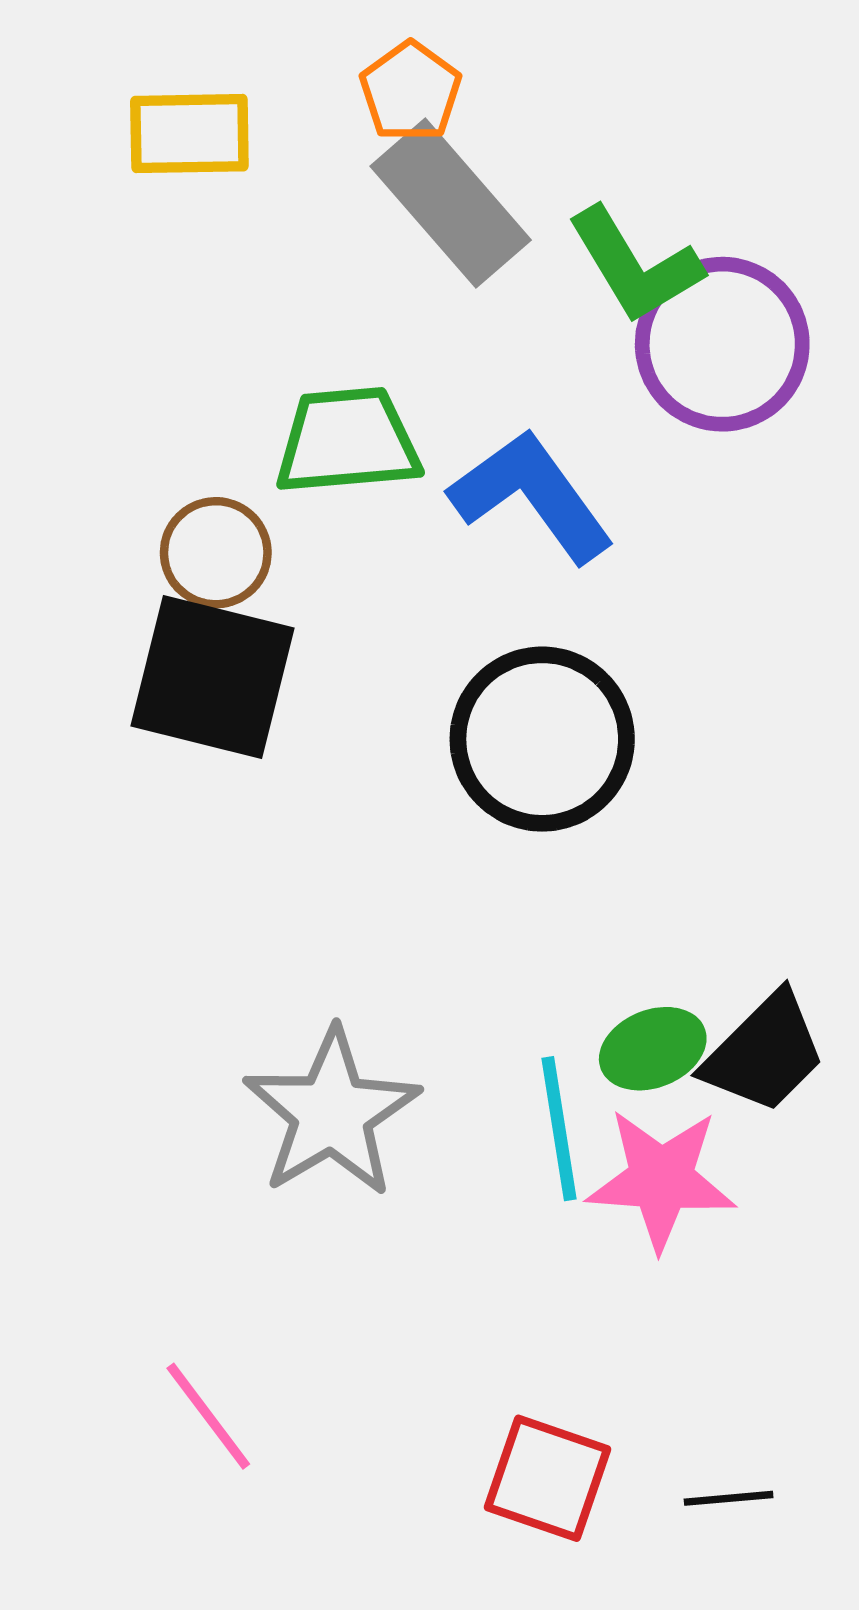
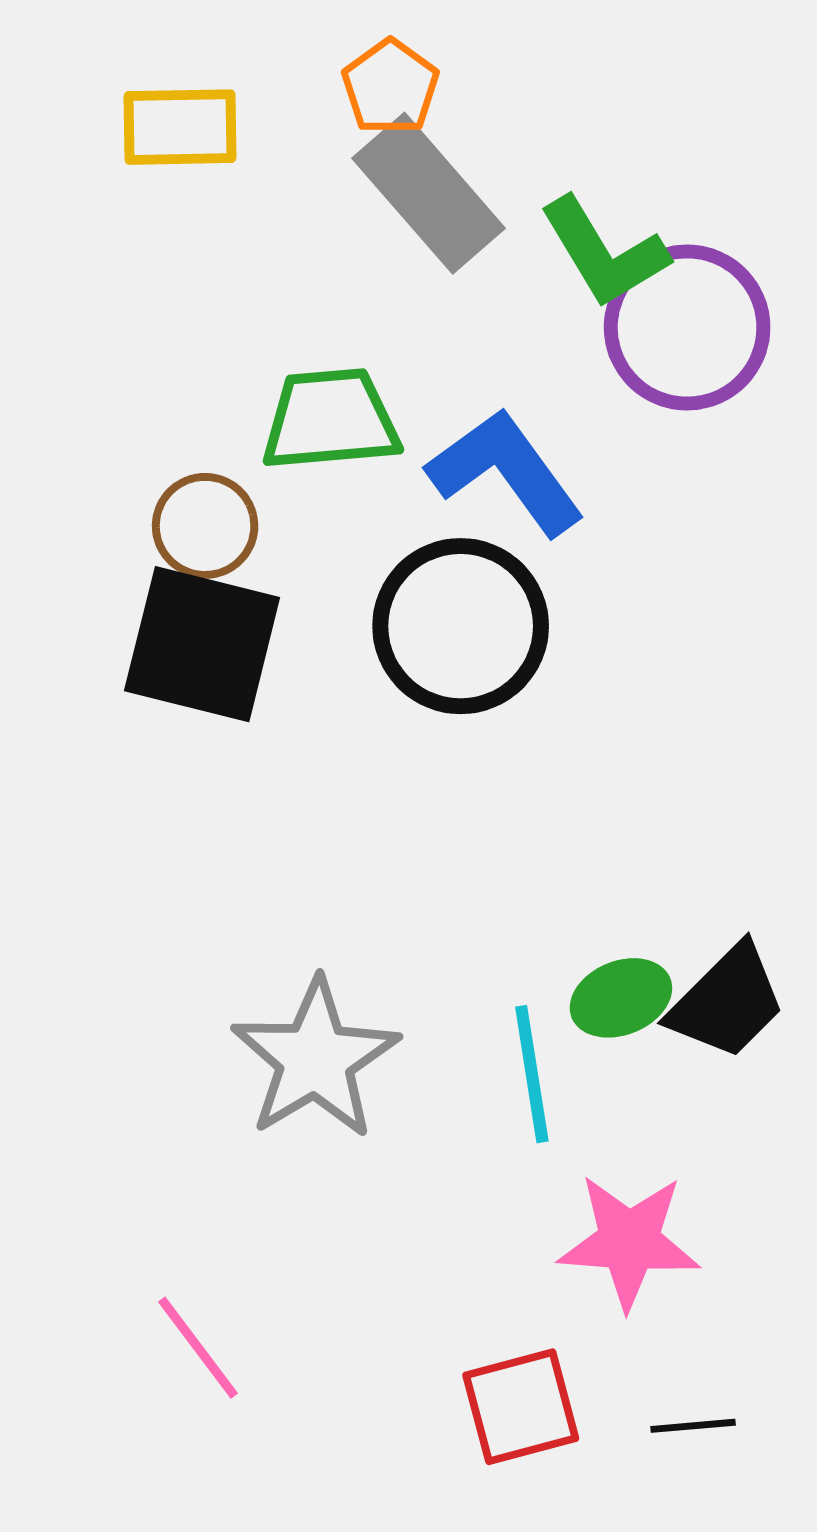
black circle: (542, 739) -> (461, 626), moved
pink star: (661, 1179) -> (629, 1241), moved
red square: (547, 1478) -> (521, 1407), turned -34

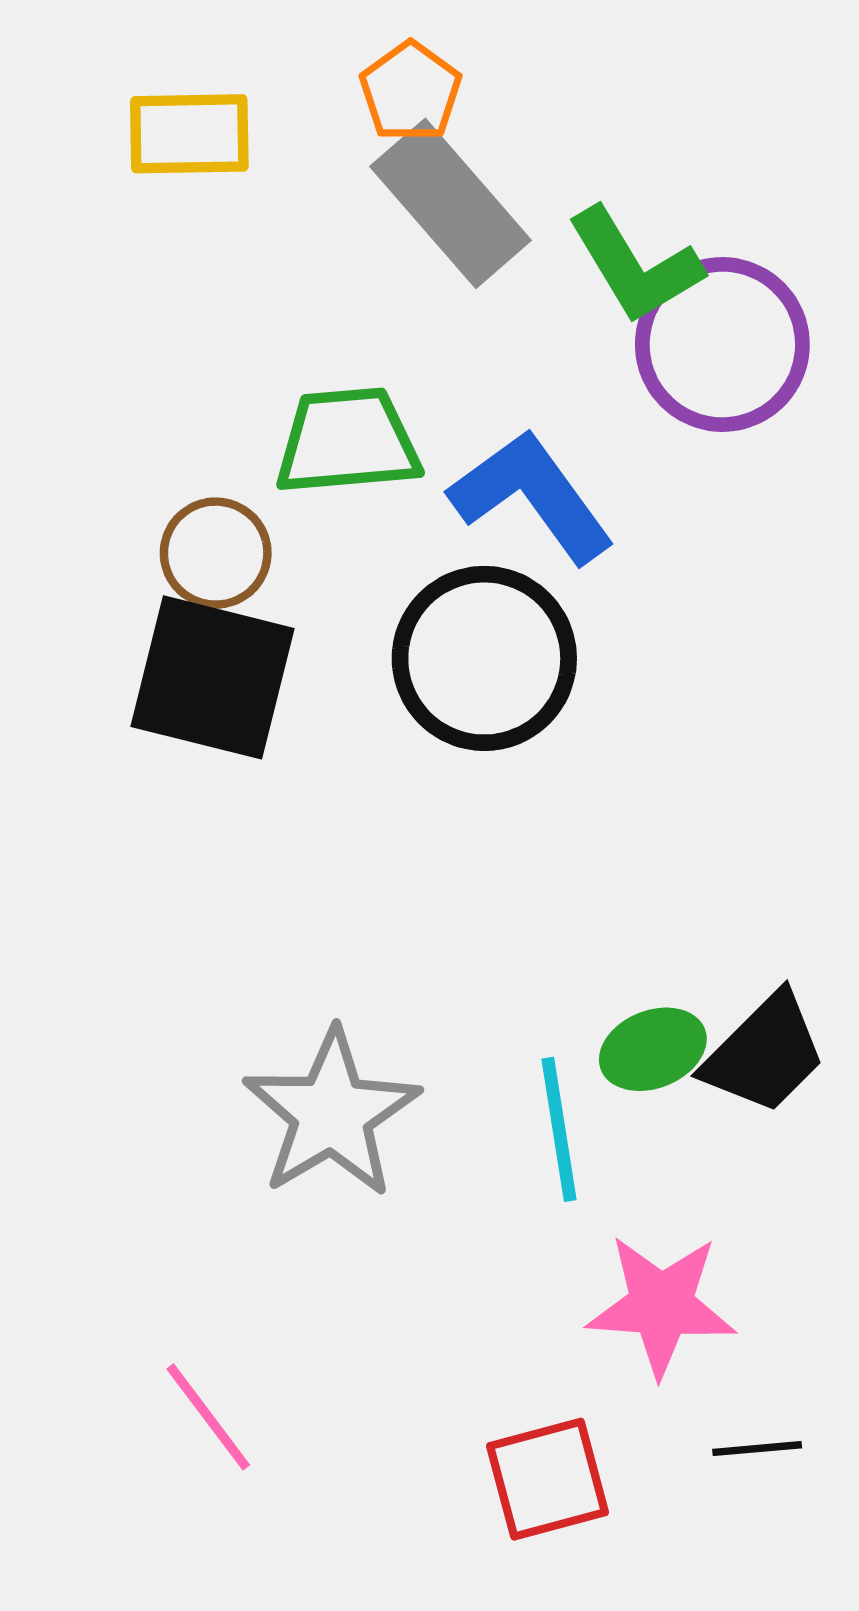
black line: (693, 1426) -> (757, 1449), moved

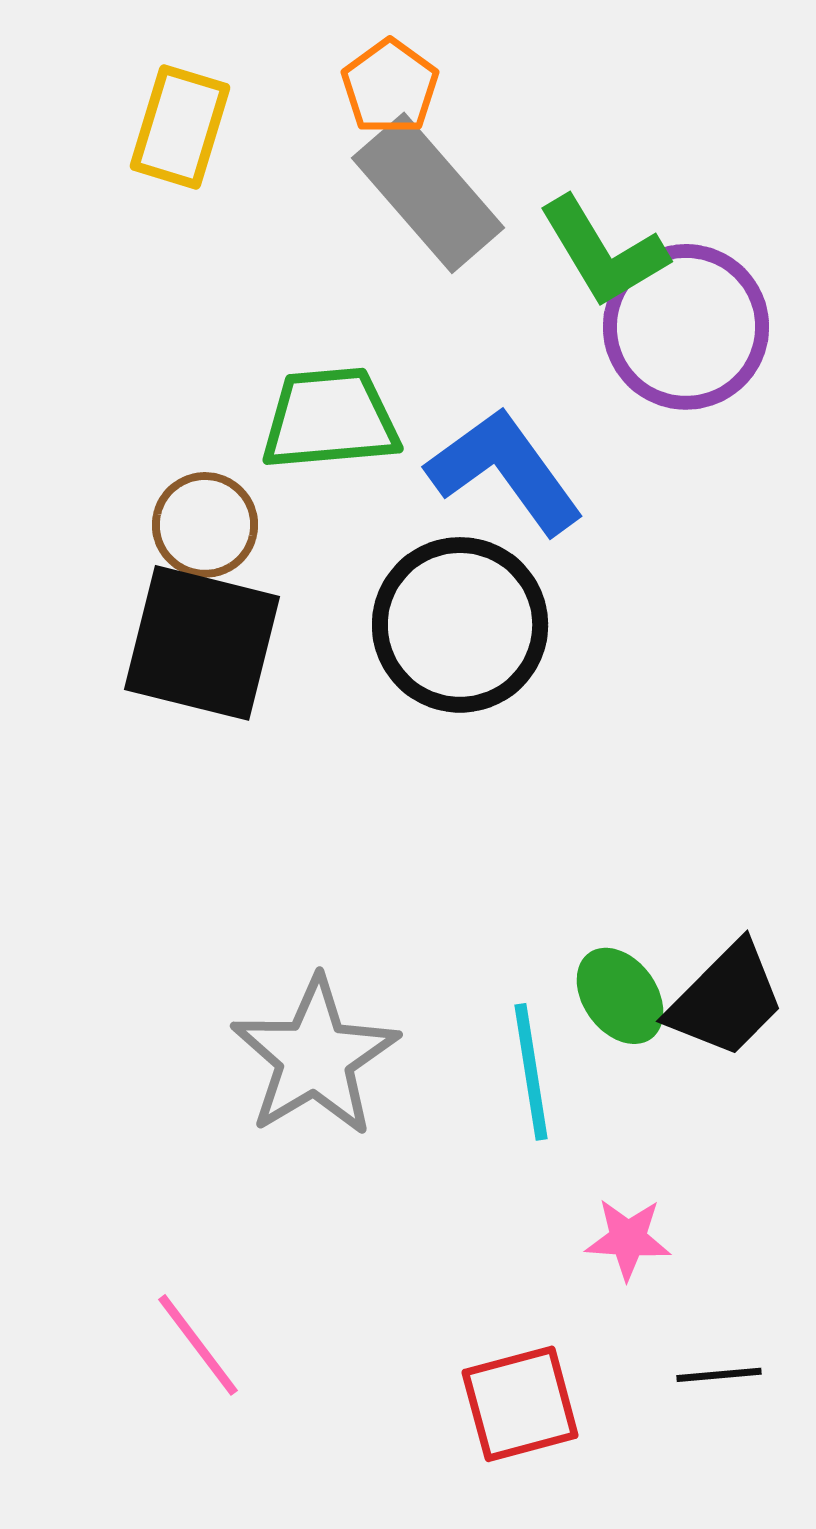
yellow rectangle: (189, 134) -> (180, 127), turned -72
green ellipse: (653, 1049) -> (620, 996), turned 76
pink star: (661, 1305) -> (628, 1239), size x0.6

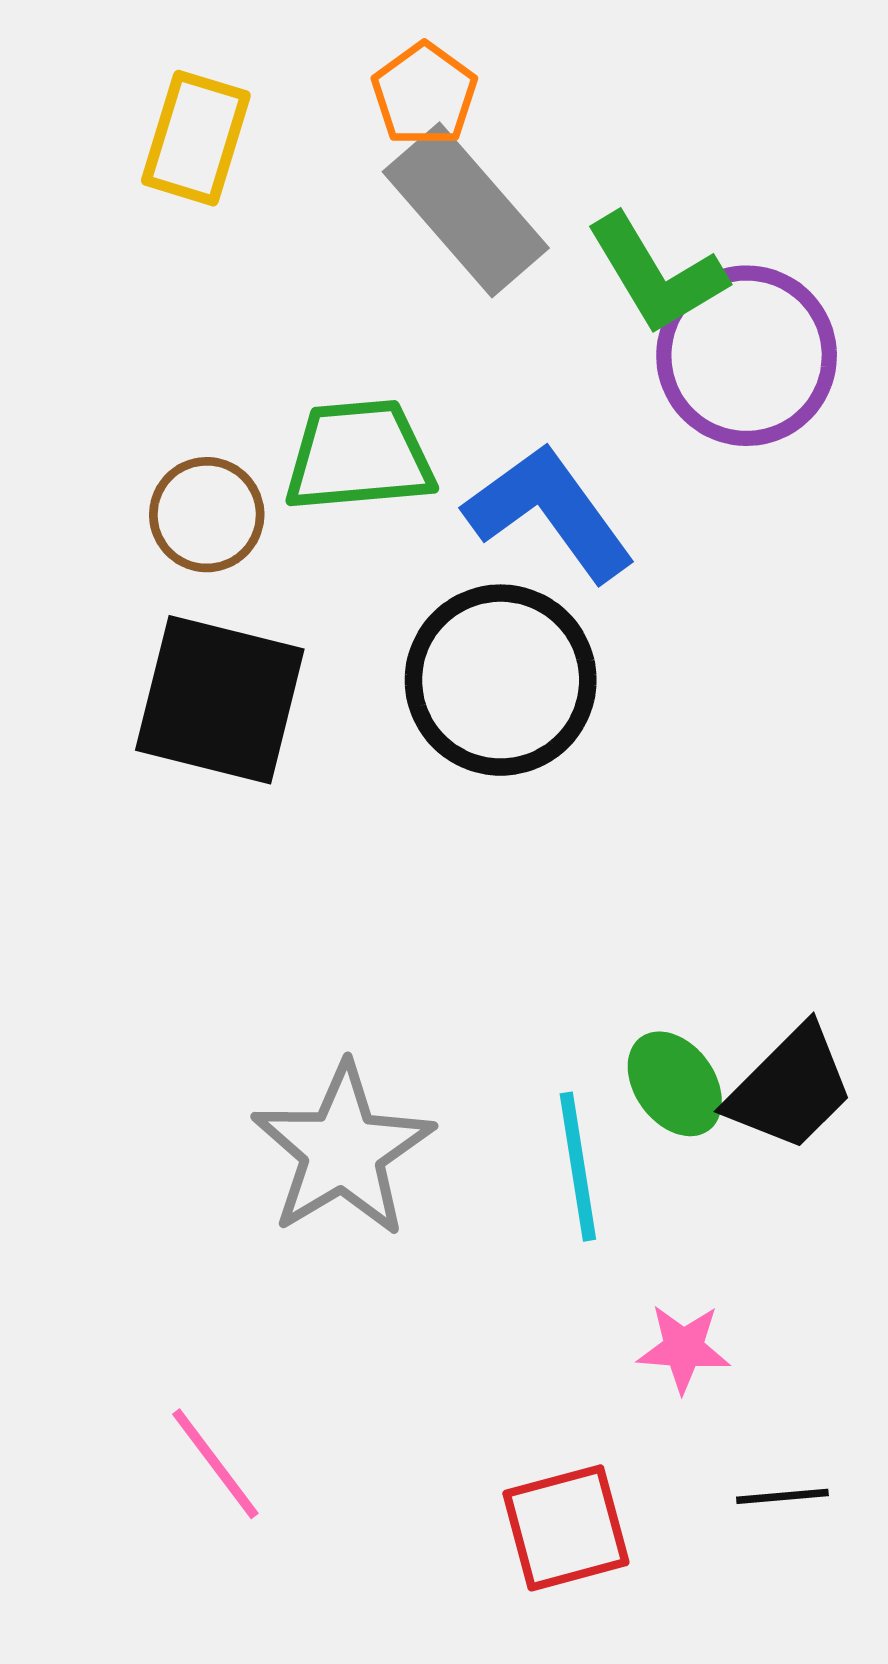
brown circle: (205, 525) -> (207, 515), moved

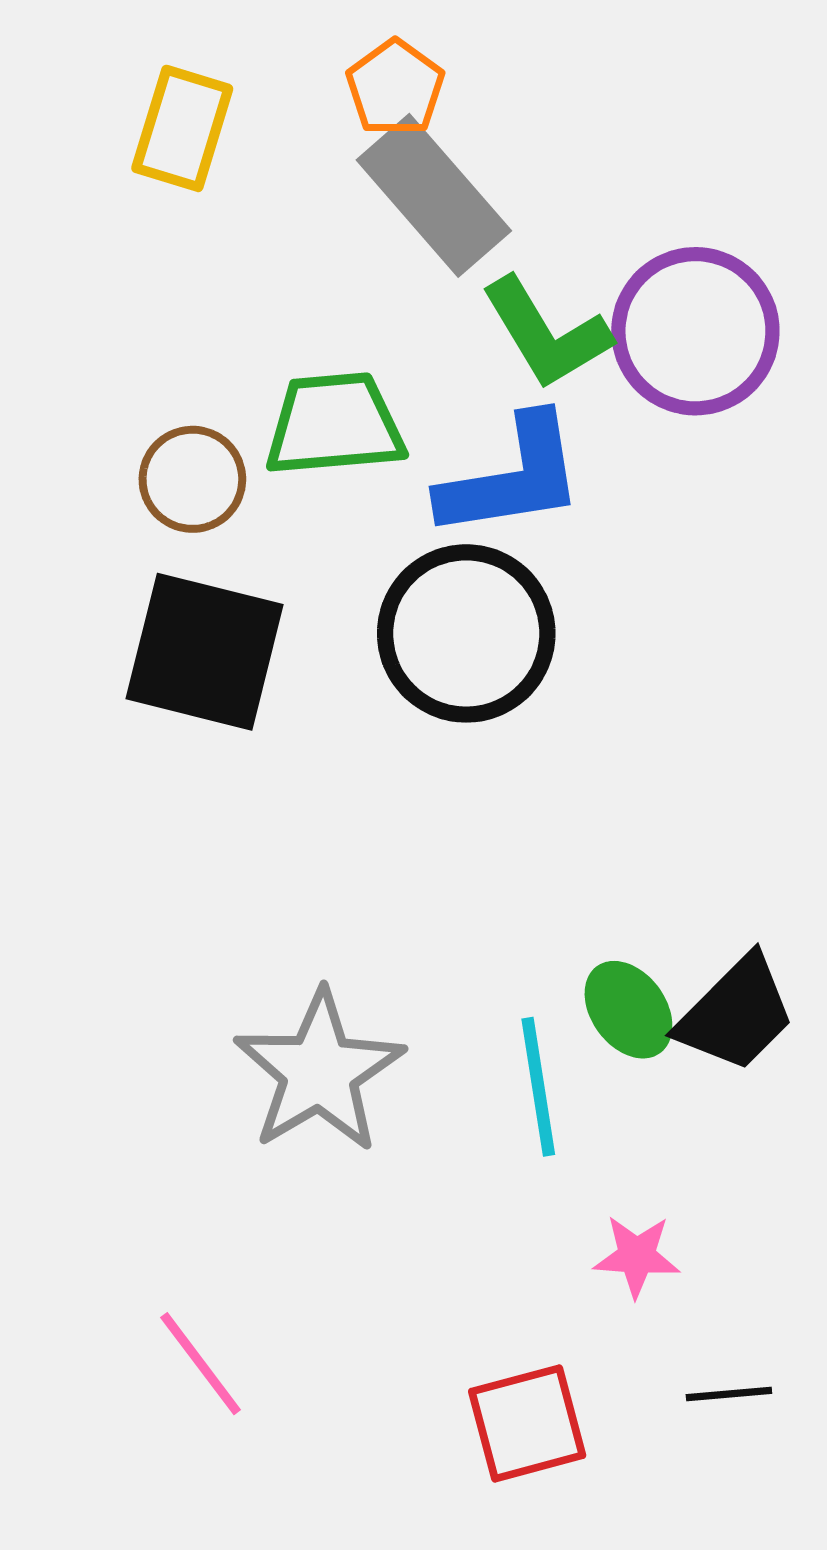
green L-shape: (656, 274) -> (546, 333), moved
blue L-shape: (550, 512) -> (512, 477), turned 117

